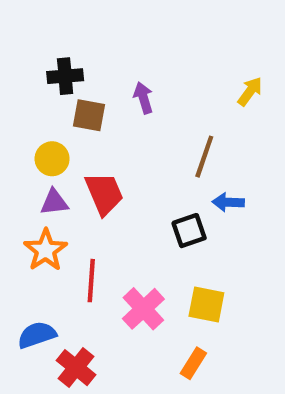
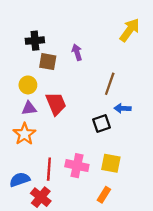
yellow arrow: (250, 91) -> (130, 30), moved, size x1.5
red line: (91, 281) -> (49, 169), moved
pink cross: (143, 309) -> (77, 166), turned -35

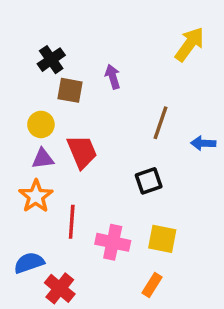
black cross: (35, 41) -> (51, 60), turned -30
blue arrow: (123, 108) -> (203, 143), moved
red line: (49, 169) -> (72, 222), moved

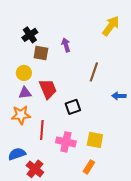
blue arrow: (203, 143) -> (119, 96), moved
black square: (149, 181) -> (73, 107), moved
orange star: (36, 196) -> (21, 115), turned 30

